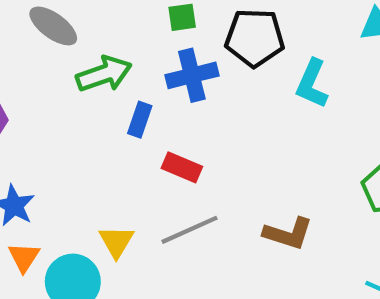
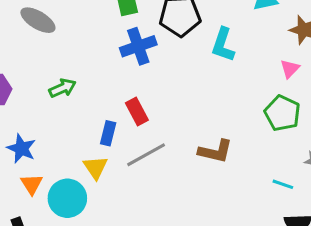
green arrow: (104, 74) -> (62, 88), moved, size x0.7
blue rectangle: (140, 120) -> (108, 133), moved
red rectangle: (182, 167) -> (137, 111), turned 44

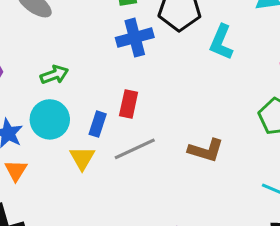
red rectangle: (137, 111) -> (129, 104), turned 36
cyan circle: (67, 198) -> (50, 119), moved

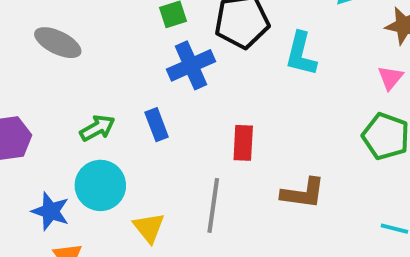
red rectangle: (129, 104) -> (243, 143), moved
blue rectangle: (98, 124) -> (157, 125), moved, turned -30
gray line: (135, 149) -> (213, 205), turned -48

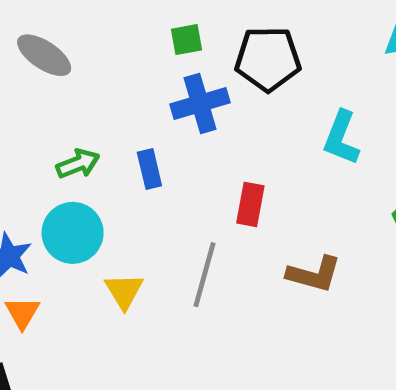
cyan L-shape: (301, 54) -> (341, 138), moved

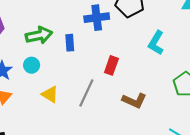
green arrow: (78, 164) -> (39, 35), size x1.4
cyan circle: (73, 233) -> (32, 65), size x0.6
yellow triangle: (124, 291) -> (50, 94), turned -36

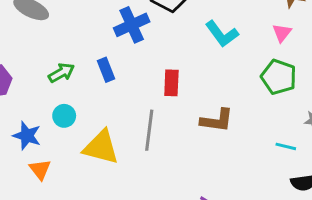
green arrow: (39, 35) -> (61, 73), size x0.7
cyan L-shape: (156, 43) -> (222, 34), turned -50
yellow triangle: (50, 94) -> (101, 147), size x1.5

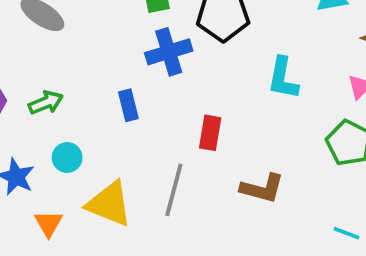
cyan L-shape: (222, 34) -> (283, 78), turned 40
green arrow: (61, 73) -> (46, 103), moved
orange triangle: (40, 170) -> (49, 224), moved

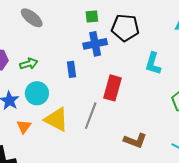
red rectangle: (210, 133) -> (112, 88), size x1.4
cyan circle: (67, 158) -> (37, 93), size x1.5
brown L-shape: (262, 188) -> (135, 141), moved

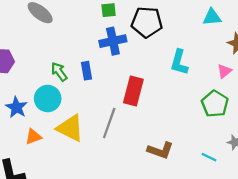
green arrow: (29, 64) -> (59, 72), moved, turned -108
orange triangle: (24, 127) -> (33, 137), turned 35

